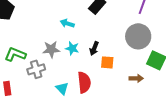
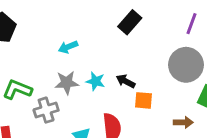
cyan arrow: (67, 23) -> (68, 47), moved, turned -40
black arrow: (94, 48) -> (126, 81), turned 96

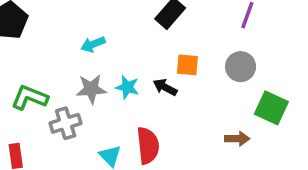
gray circle: (186, 65) -> (241, 67), size x0.7
orange square: (143, 100) -> (187, 65), moved

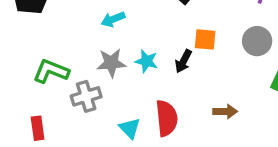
black arrow: (165, 87) -> (183, 61), turned -90
brown arrow: (237, 139) -> (225, 111), moved

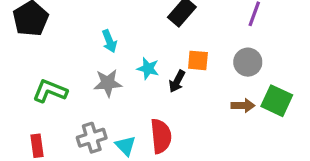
cyan arrow: (113, 19) -> (109, 41), turned -90
cyan star: (146, 61) -> (148, 68), moved
gray cross: (86, 96) -> (92, 138), moved
brown arrow: (225, 111) -> (243, 106), moved

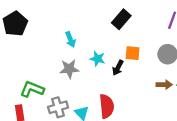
green L-shape: (50, 91) -> (32, 89), moved

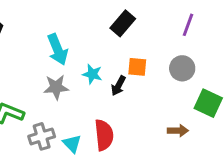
cyan arrow: (70, 40) -> (58, 49), size x1.5
brown arrow: (164, 85) -> (178, 131), moved

